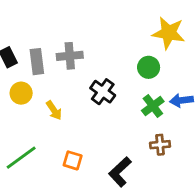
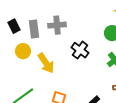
yellow arrow: (54, 110) -> (46, 63), size x1.5

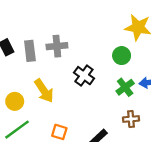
yellow circle: (23, 51) -> (15, 101), moved

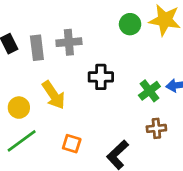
green circle: (122, 56) -> (130, 24), moved
black cross: (84, 76) -> (101, 77), turned -36

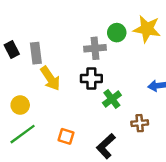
gray cross: (69, 42) -> (95, 48), moved
green cross: (149, 91) -> (112, 99), moved
yellow arrow: (54, 95) -> (50, 78), moved

